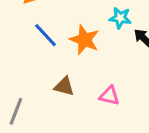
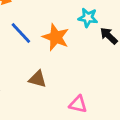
pink triangle: (109, 96) -> (78, 104), moved

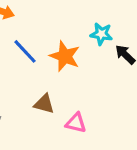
pink triangle: (78, 104) -> (76, 123), moved

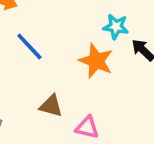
orange star: (65, 56) -> (96, 61), moved

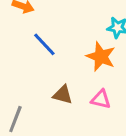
pink triangle: (87, 128) -> (101, 99), moved

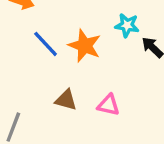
orange star: (101, 57) -> (85, 46), moved

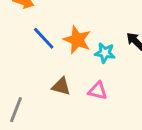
cyan star: (127, 25) -> (105, 53), moved

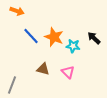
pink triangle: (98, 91) -> (68, 72), turned 32

